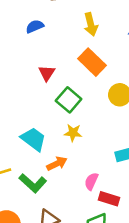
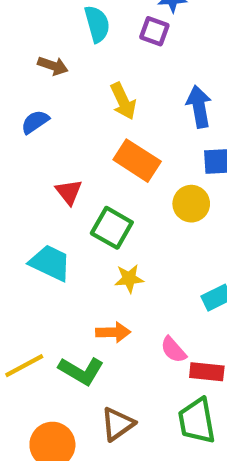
cyan trapezoid: (33, 139) -> (50, 263), moved
orange arrow: (57, 164) -> (113, 332), turned 36
pink semicircle: (91, 181) -> (173, 350), turned -54

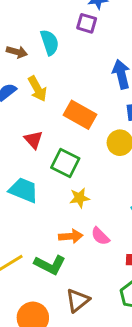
cyan semicircle: (97, 24) -> (50, 42), moved
yellow arrow: (123, 101) -> (37, 89), moved
pink semicircle: (173, 350) -> (100, 236), moved

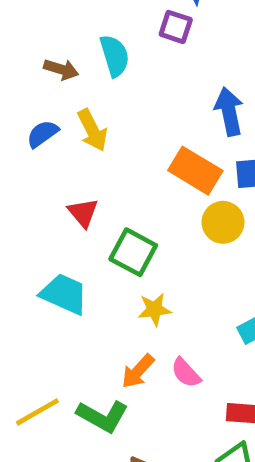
orange rectangle: (80, 115) -> (195, 171), moved
orange arrow: (71, 236) -> (138, 371), turned 135

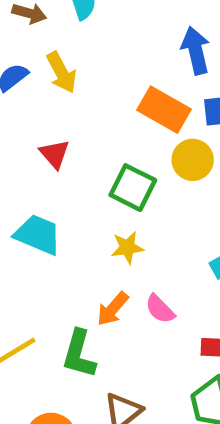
green square: (133, 252) -> (133, 188), moved
green L-shape: (103, 416) -> (79, 354), turned 78

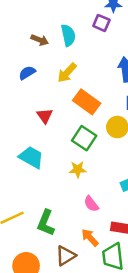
yellow arrow: (62, 72) -> (67, 73), moved, turned 65
orange rectangle: (164, 110) -> (87, 102), moved
orange arrow: (113, 309) -> (90, 238), moved, turned 90

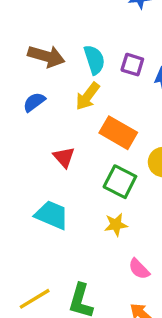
purple square: (101, 23) -> (132, 65), moved
cyan semicircle: (68, 35) -> (94, 60), moved
brown arrow: (40, 40) -> (46, 56), size x1.5

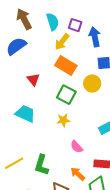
brown arrow: (46, 56) -> (24, 19), turned -135
yellow arrow: (88, 96) -> (62, 42), moved
blue semicircle: (34, 102) -> (16, 46), size x1.5

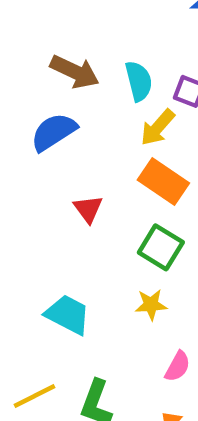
brown arrow: (24, 19) -> (75, 72), turned 140
cyan trapezoid: (25, 114) -> (68, 315), moved
pink semicircle: (77, 147) -> (178, 366), turned -112

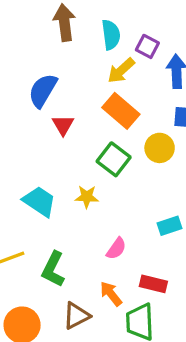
brown arrow: (75, 72) -> (64, 23), turned -129
blue semicircle: (54, 132) -> (43, 90), moved, turned -33
yellow star: (151, 305) -> (87, 197), moved

